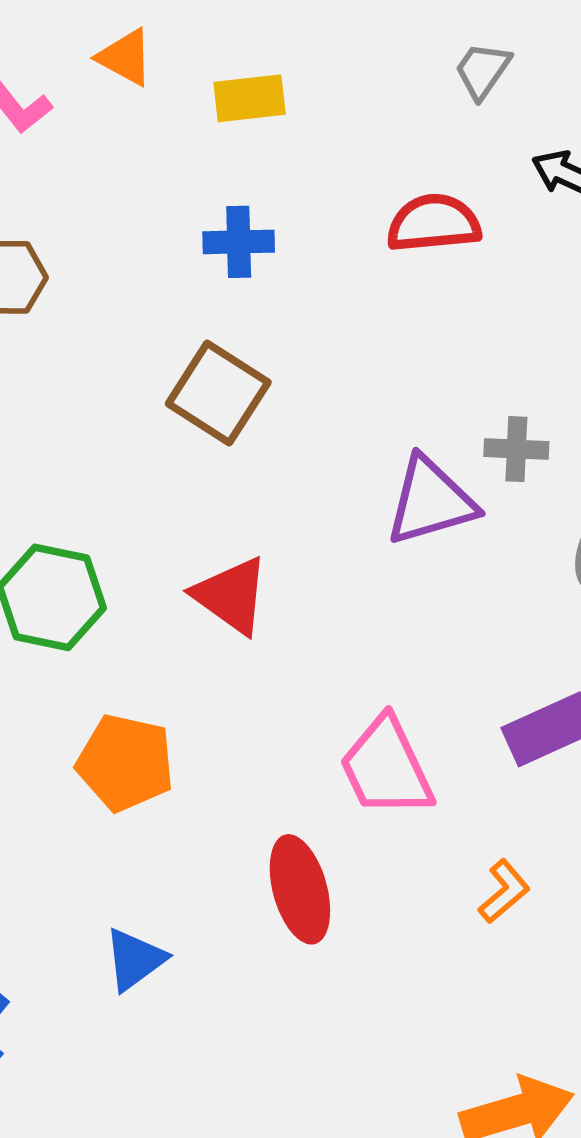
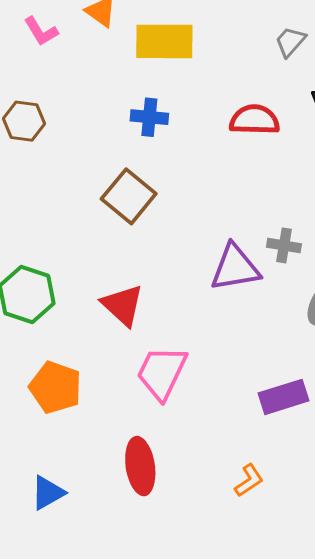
yellow rectangle: (250, 98) -> (164, 41), size x1.5
pink trapezoid: (386, 767) -> (162, 373), moved, turned 44

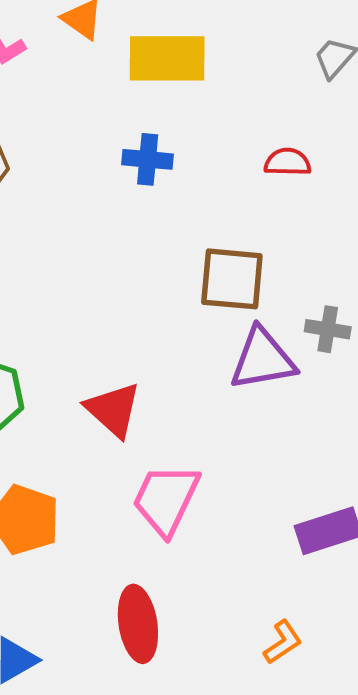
red semicircle: (254, 120) -> (288, 162), size x0.7
brown square: (129, 196) -> (232, 279), moved, turned -34

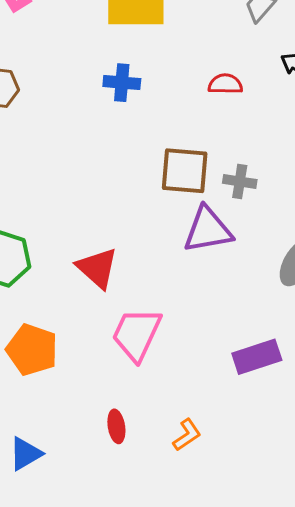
gray cross: (328, 329) -> (240, 181), moved
red ellipse: (138, 624) -> (116, 426), size x0.6
orange L-shape: (283, 642) -> (187, 435), moved

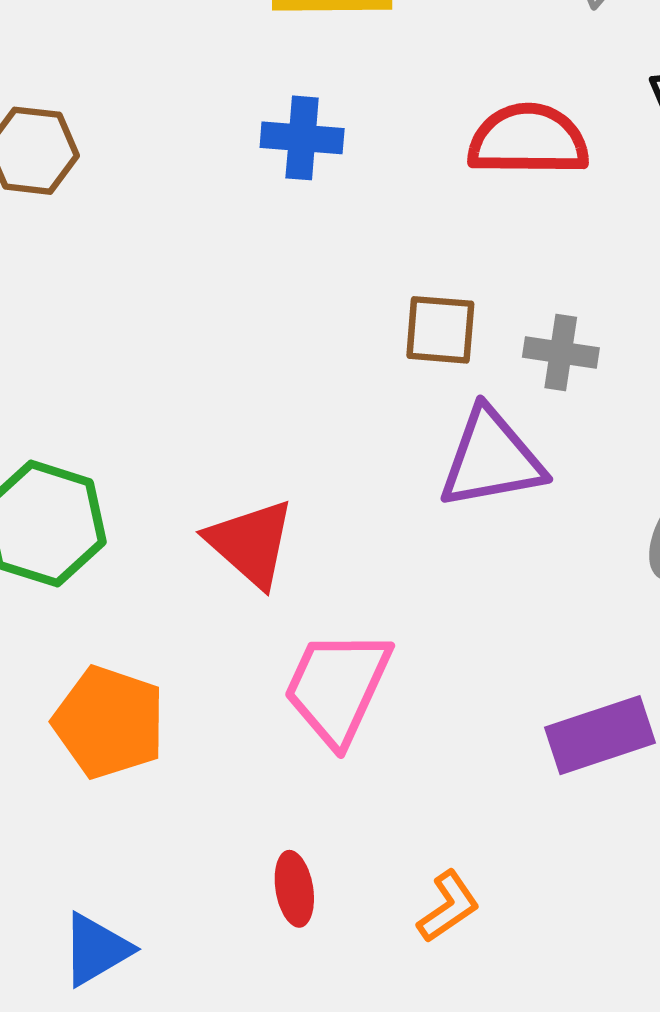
red semicircle: (225, 84) -> (528, 140), size x1.6
brown square: (185, 171) -> (440, 330), size x0.7

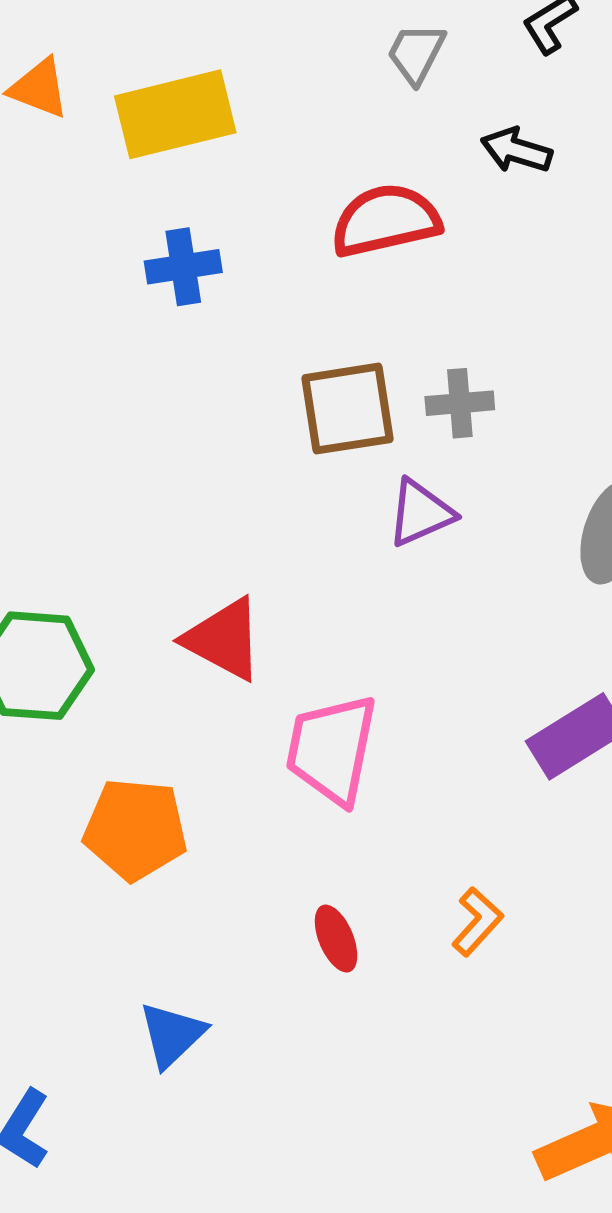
brown square: (440, 330) -> (348, 409), size x1.4
purple triangle: (491, 459) -> (420, 513), size x0.7

